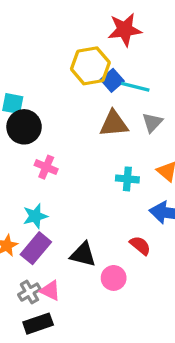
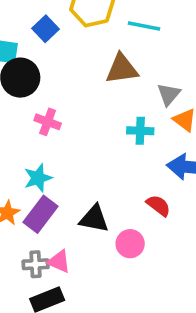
blue square: (112, 80) -> (45, 29), moved
gray triangle: (152, 122) -> (169, 94), moved
gray cross: (29, 292) -> (36, 264), turned 30

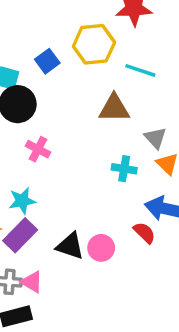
gray triangle: (169, 94) -> (155, 138), turned -30
red semicircle: (158, 205) -> (144, 233), moved
pink circle: (130, 244) -> (101, 248), moved

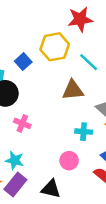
cyan line: (140, 70) -> (89, 62), turned 30
cyan star: (22, 201) -> (15, 160), turned 30
pink circle: (101, 248) -> (69, 161), moved

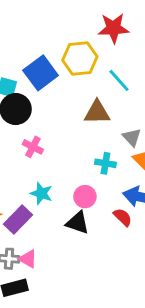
blue square: (23, 62) -> (41, 73), size x1.6
cyan star: (15, 160) -> (41, 193), moved
black triangle: (51, 189) -> (78, 223), moved

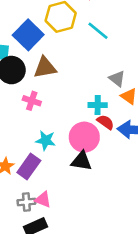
brown triangle: (97, 112) -> (45, 67), moved
pink circle: (85, 197) -> (84, 137), size x1.5
red semicircle: (123, 217) -> (105, 122), moved

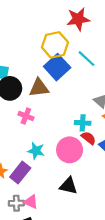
blue square: (28, 35) -> (57, 67), moved
black triangle: (81, 161) -> (69, 186), moved

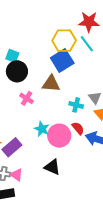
cyan line: (87, 59) -> (87, 44), moved
brown triangle: (39, 88) -> (51, 84), moved
cyan cross: (83, 123) -> (76, 105), moved
cyan star: (36, 151) -> (42, 129), moved

